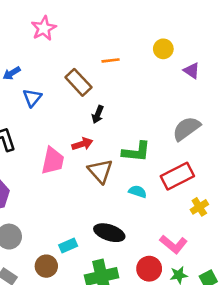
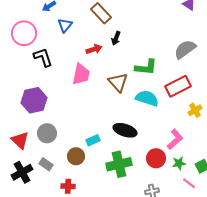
red arrow: (82, 144) -> (94, 49), moved
cyan semicircle: (138, 192) -> (147, 98), size x1.6
pink L-shape: (174, 244) -> (175, 139), turned -80

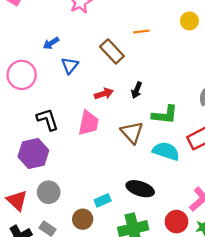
black arrow: (116, 38) -> (137, 90), moved
black L-shape: (43, 57) -> (47, 119), moved

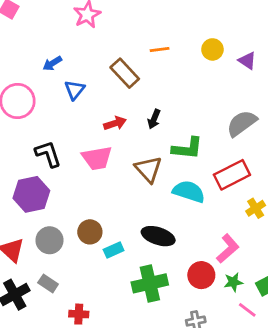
yellow circle: (189, 21) -> (212, 49), moved
pink trapezoid: (89, 123) -> (97, 158), turned 68
brown circle: (83, 219) -> (90, 232), moved

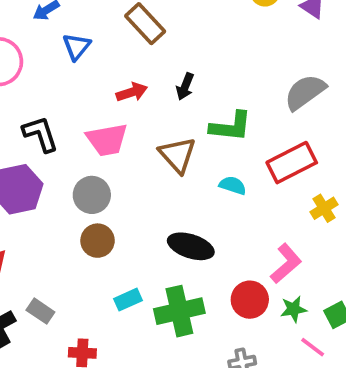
cyan semicircle: (189, 192) -> (233, 185), size x0.6
gray circle: (50, 240) -> (92, 195), moved
cyan rectangle: (114, 250) -> (128, 300), moved

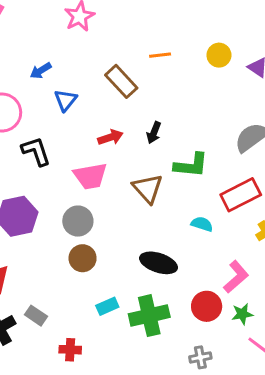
black L-shape: (40, 134) -> (36, 151), moved
cyan semicircle: (233, 185) -> (202, 224), moved

